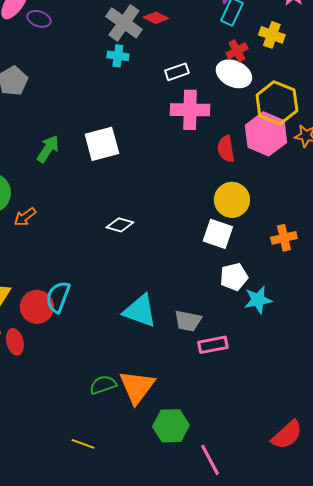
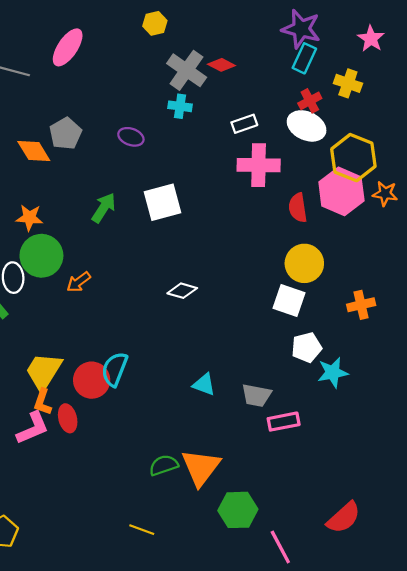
purple ellipse: (39, 19) -> (131, 137), moved
cyan triangle: (140, 311) -> (204, 384), size x0.6
red semicircle: (287, 435) -> (344, 518), moved

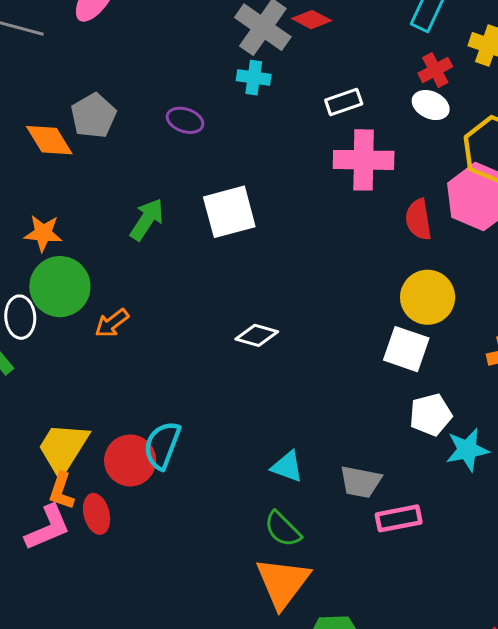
white ellipse: (307, 126) -> (431, 105), size x0.7
green semicircle: (164, 465) -> (283, 529), moved, turned -116

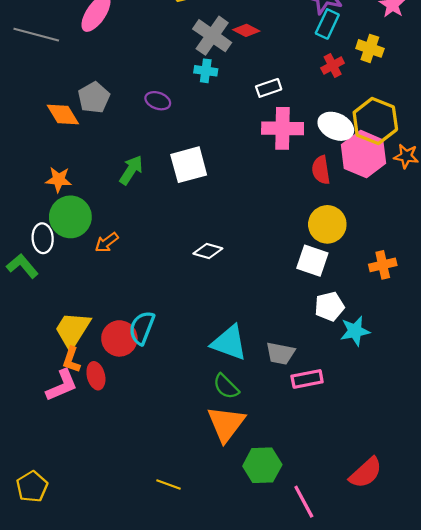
white ellipse: (431, 105) -> (336, 126), moved, size x1.4
cyan triangle: (287, 467) -> (229, 343), size x1.6

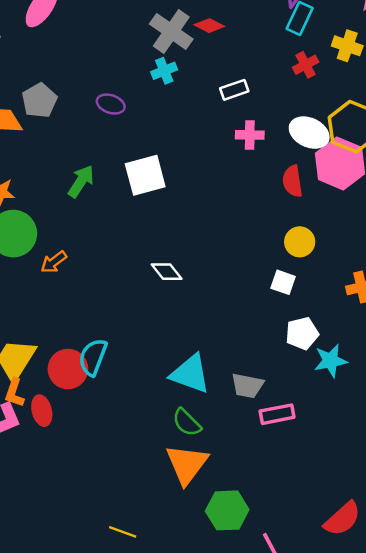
cyan cross: (206, 71) -> (164, 71), turned -30
pink cross: (283, 128) -> (250, 135), size x0.6
yellow circle: (327, 224) -> (300, 242), size x0.7
white diamond: (208, 251) -> (167, 272), turned 36
white square: (312, 261) -> (283, 282), size x0.7

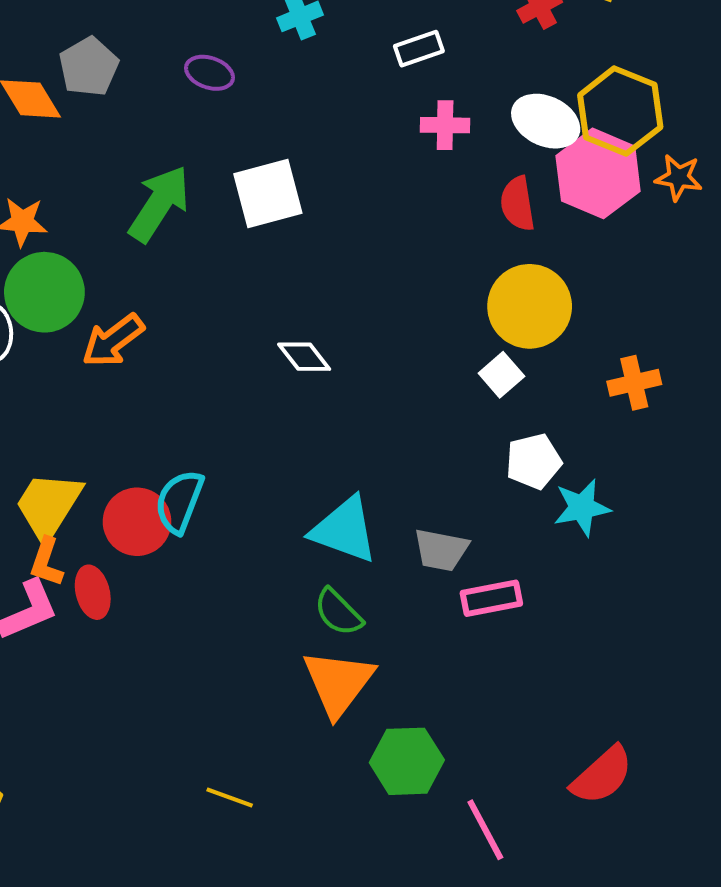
green arrow: (81, 181) -> (159, 204), size x1.4
yellow circle: (300, 242) -> (530, 306), size x1.6
orange arrow: (54, 262) -> (113, 341), size x1.4
white square: (283, 282) -> (501, 375), turned 30

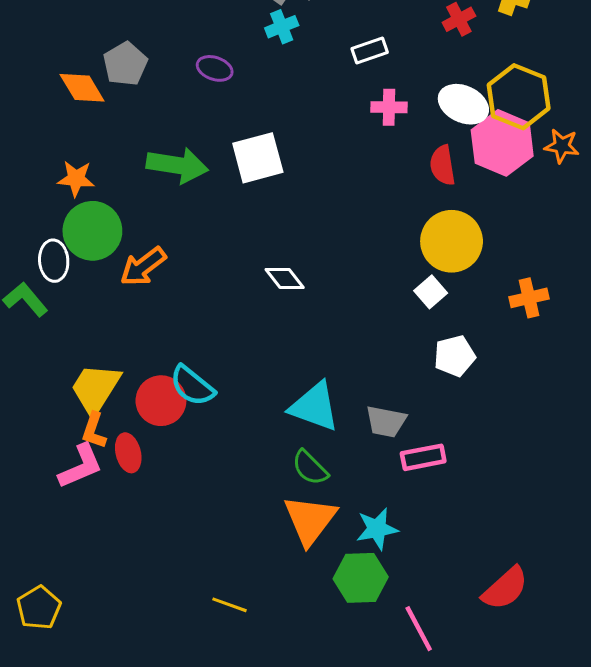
green arrow: (159, 204) -> (177, 165), turned 66
cyan semicircle: (179, 502) -> (192, 386), turned -72
cyan star: (582, 508) -> (377, 529), moved

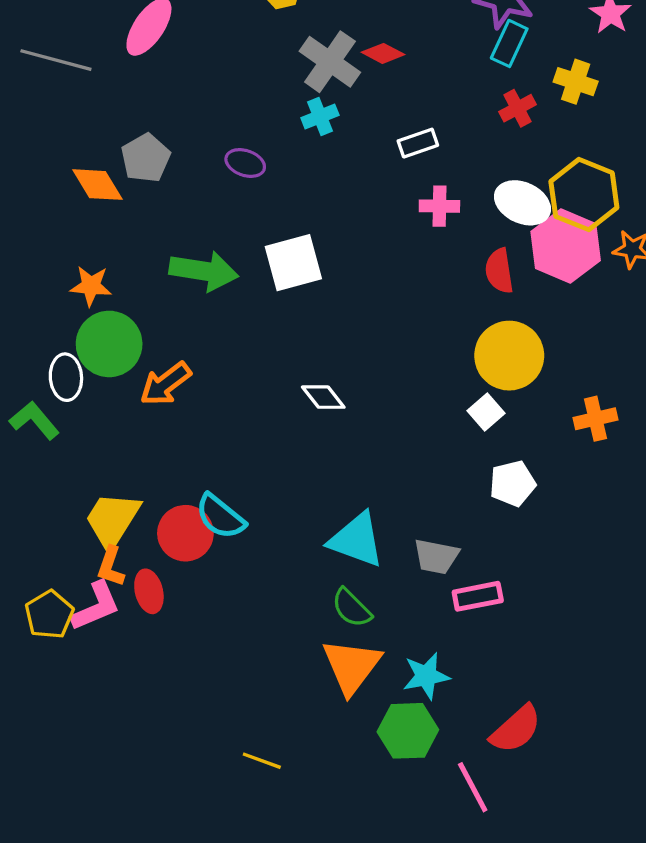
red semicircle: (505, 588) -> (516, 729), moved
yellow pentagon: (39, 608) -> (49, 615), moved

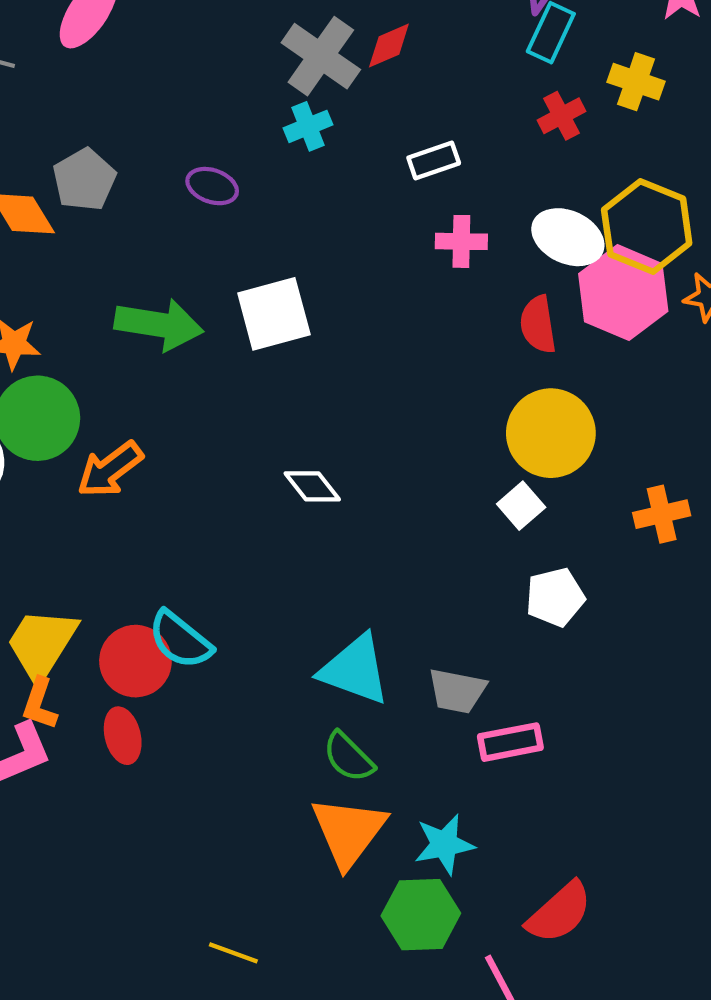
red diamond: (383, 53) -> (389, 45), turned -51
red ellipse: (149, 591) -> (123, 736), moved

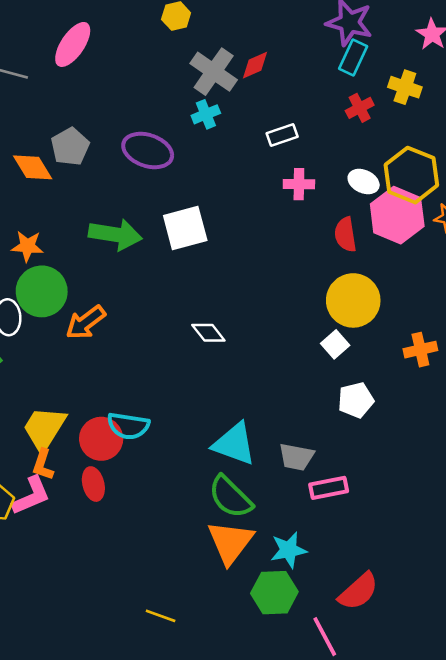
purple ellipse: (212, 186) -> (148, 150), size x1.6
white ellipse: (568, 237) -> (364, 182), size x0.7
cyan semicircle: (180, 640) -> (128, 426), turned -30
green semicircle: (348, 757) -> (230, 497), size x1.4

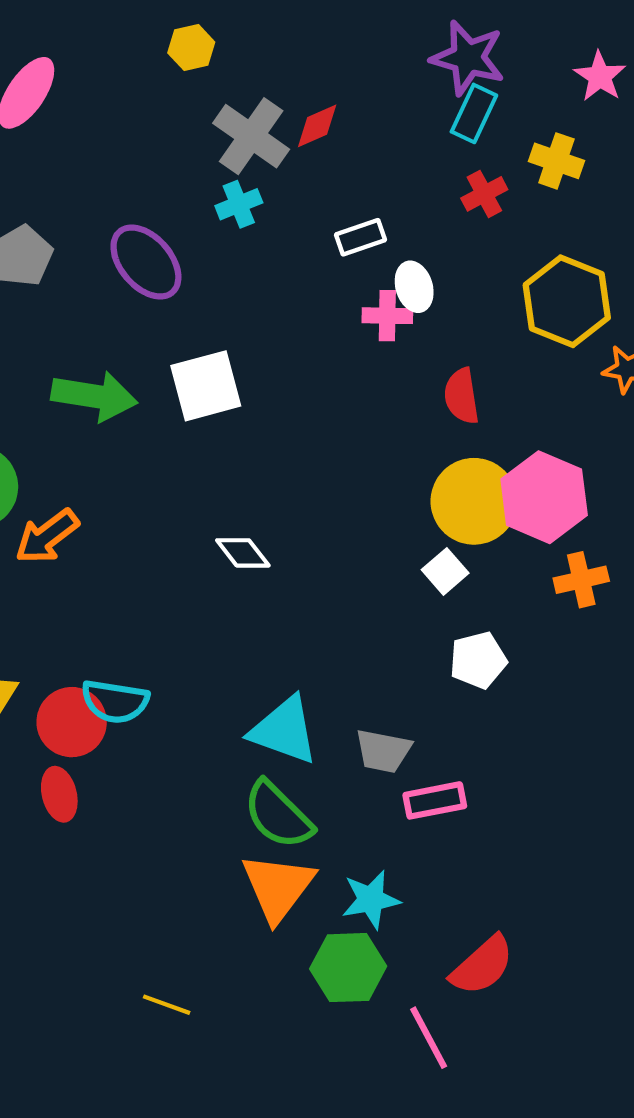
purple ellipse: (148, 150) -> (146, 262), turned 30
white ellipse: (364, 182) -> (414, 287), moved, turned 48
pink hexagon: (397, 215) -> (544, 497), moved

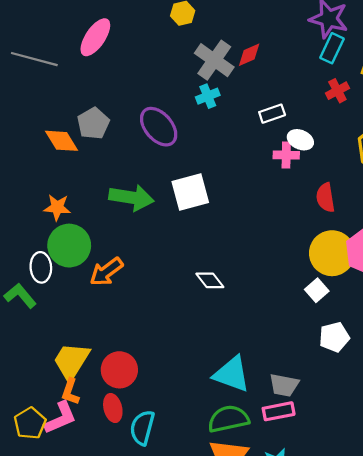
white ellipse: (414, 287) -> (300, 140), turned -50
cyan semicircle: (115, 701) -> (142, 428), moved, turned 96
pink rectangle: (435, 800) -> (279, 411), moved
green semicircle: (278, 815) -> (228, 419), turned 123

